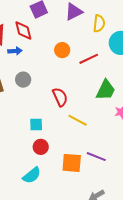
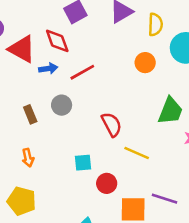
orange circle: (62, 50) -> (145, 63), moved
red line: (89, 59) -> (82, 72), moved
red circle: (41, 147) -> (107, 183), moved

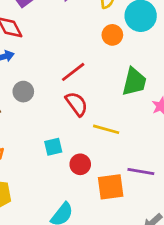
orange circle: (145, 63) -> (112, 35), moved
red line: (82, 72) -> (73, 72), moved

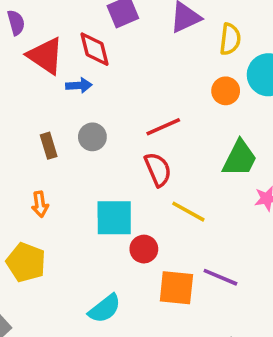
cyan square: (53, 147) -> (114, 218), size x1.6

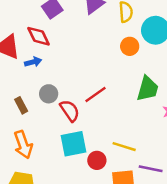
red line: (163, 127) -> (95, 95), moved
red semicircle: (158, 169) -> (70, 111), moved
orange arrow: (40, 204) -> (23, 145), size x1.6
yellow line: (188, 212) -> (124, 147), moved

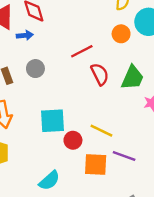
red line: (95, 95) -> (82, 51), moved
red semicircle: (70, 111) -> (100, 74), moved

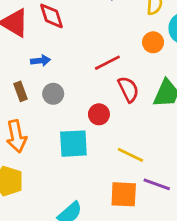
blue arrow: (25, 35) -> (41, 61), moved
gray circle: (35, 69) -> (53, 94), moved
red circle: (73, 140) -> (99, 114), moved

